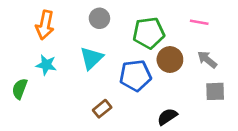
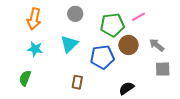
pink line: (199, 22) -> (139, 17), moved, turned -40
green semicircle: (20, 89) -> (25, 78), moved
brown rectangle: (102, 109) -> (77, 82), turned -40

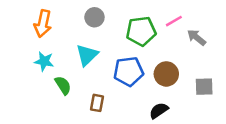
brown circle: (128, 45) -> (166, 74), moved
gray arrow: (157, 45) -> (197, 37), moved
green semicircle: (25, 78) -> (63, 85), moved, turned 126

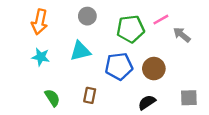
cyan triangle: (87, 55) -> (80, 51), turned 30
green semicircle: (63, 85) -> (52, 98), moved
gray square: (204, 87) -> (189, 98), moved

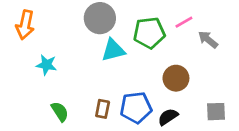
gray circle: (87, 16) -> (100, 18), size x1.5
orange arrow: (40, 22) -> (25, 25), moved
cyan triangle: (80, 51) -> (113, 50), moved
blue pentagon: (119, 66) -> (136, 108), moved

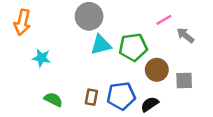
green pentagon: (149, 33) -> (133, 47), moved
green semicircle: (60, 112) -> (53, 100), turned -30
gray square: (216, 112) -> (184, 80), moved

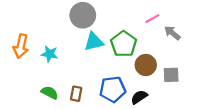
orange arrow: (22, 22) -> (21, 46), moved
green pentagon: (133, 47) -> (124, 44), turned -30
cyan star: (41, 58) -> (50, 54), moved
brown rectangle: (91, 97) -> (76, 94), moved

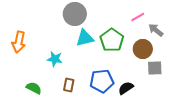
cyan star: (50, 54) -> (55, 59), moved
brown circle: (146, 65) -> (143, 49), moved
green semicircle: (50, 93) -> (34, 88), moved

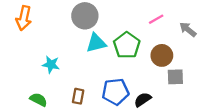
gray arrow: (156, 30) -> (188, 29), moved
orange arrow: (19, 42) -> (24, 18), moved
cyan star: (55, 59) -> (51, 64), moved

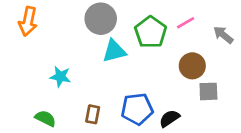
green pentagon: (127, 45) -> (151, 32), moved

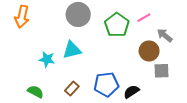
gray arrow: (223, 35) -> (165, 35), moved
cyan triangle: (114, 51) -> (72, 50), moved
brown rectangle: (93, 114) -> (72, 89), turned 32

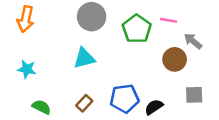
pink line: (144, 18) -> (168, 20), turned 40
cyan star: (47, 59) -> (27, 69), moved
gray square: (162, 71) -> (194, 95), moved

